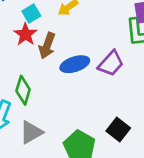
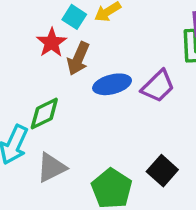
cyan square: (31, 13) -> (74, 17), moved, turned -30
green diamond: (23, 90) -> (44, 113), turned 44

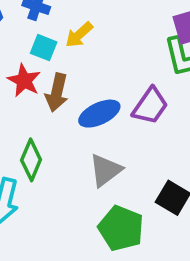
green diamond: (44, 113) -> (31, 160), turned -30
gray triangle: (51, 168) -> (105, 170), moved

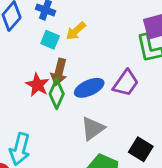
red star: (24, 81) -> (37, 85), moved
green diamond: (31, 160) -> (57, 94), moved

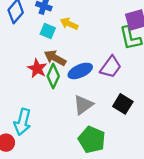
yellow arrow: (76, 31) -> (69, 24), turned 66
brown arrow: (59, 72) -> (55, 58), turned 105
black square: (141, 149) -> (123, 104), moved

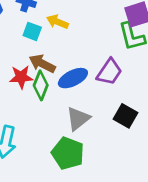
red star: (37, 68) -> (21, 77), turned -30
green pentagon: (92, 140) -> (68, 153), moved

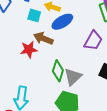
blue ellipse: (73, 78) -> (62, 22), moved
green diamond: (41, 85) -> (58, 71), moved

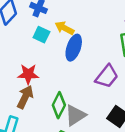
blue ellipse: (62, 22) -> (74, 48), turned -50
brown arrow: (43, 38) -> (25, 97), moved, turned 84

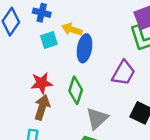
cyan square: (41, 35) -> (49, 40), turned -35
green diamond: (59, 105) -> (76, 90), moved

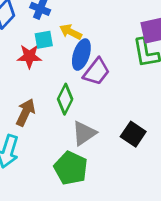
purple trapezoid: (123, 73) -> (96, 72), moved
red star: (42, 83) -> (29, 56), moved

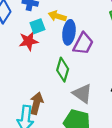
brown arrow: (26, 112) -> (36, 103), moved
gray triangle: (84, 133) -> (82, 93), turned -40

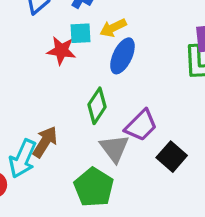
yellow arrow: (57, 16) -> (113, 28), turned -60
purple trapezoid: (83, 44) -> (141, 125), moved

